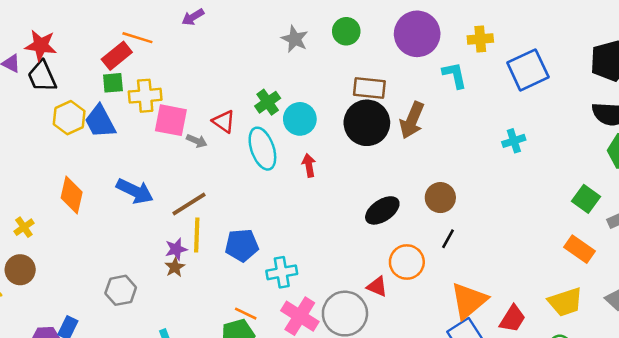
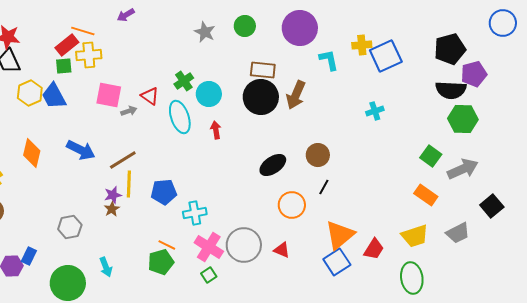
yellow cross: (480, 39) -> (362, 45), moved
yellow cross: (145, 96) -> (89, 55), moved
gray arrow: (197, 141) -> (129, 111), turned -42
red triangle: (377, 286) -> (282, 250), moved

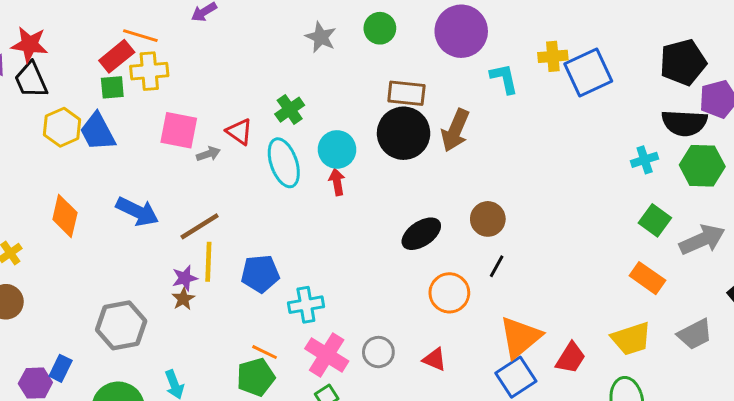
cyan circle: (209, 94) -> (337, 149), moved
cyan cross: (375, 111) -> (645, 160), moved
gray hexagon: (70, 227) -> (121, 325), size x1.4
gray circle: (244, 245) -> (378, 352), size x0.6

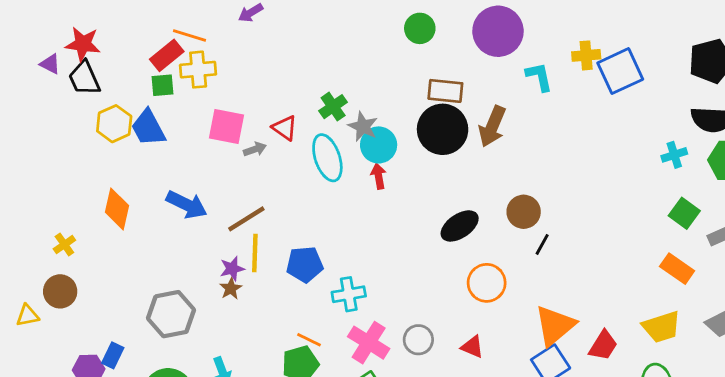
gray star: (321, 37) -> (363, 126), moved
black line: (497, 266) -> (542, 244), moved

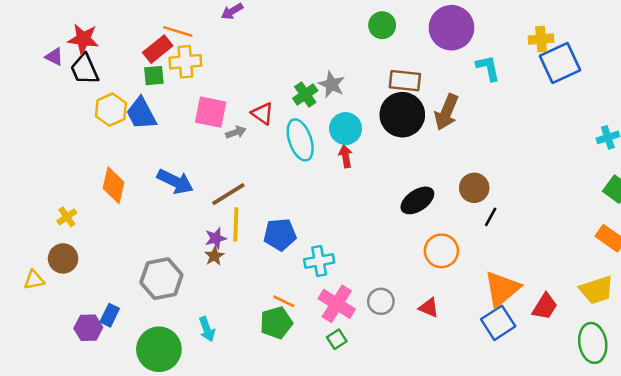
yellow cross: (586, 55) -> (541, 39), moved
gray star: (363, 126) -> (332, 84), moved

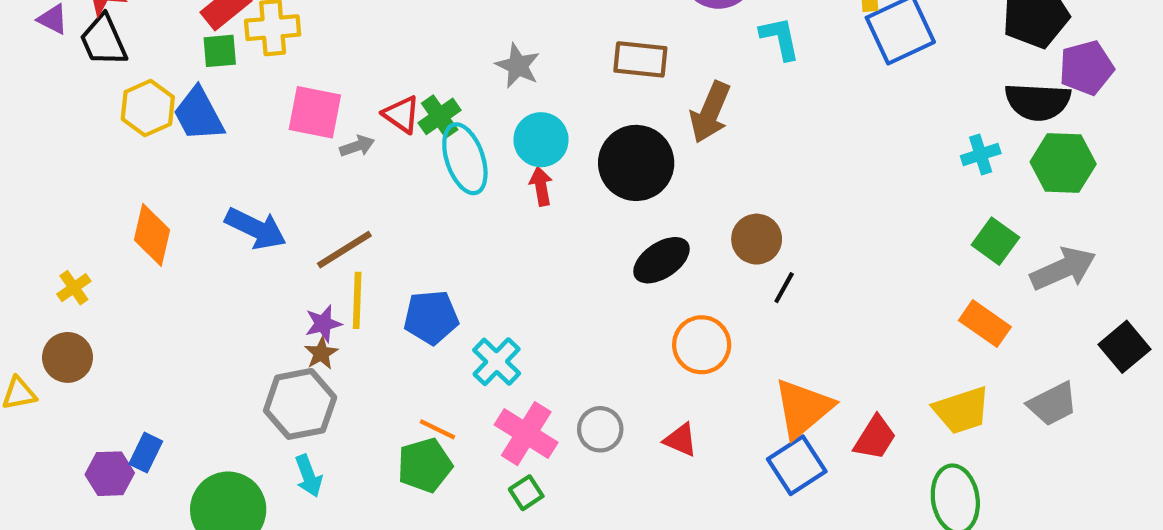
green cross: (305, 95) -> (440, 116), moved
black circle: (402, 115) -> (636, 163), moved
cyan cross: (319, 261) -> (497, 362), turned -36
gray hexagon: (161, 279) -> (300, 404), moved

